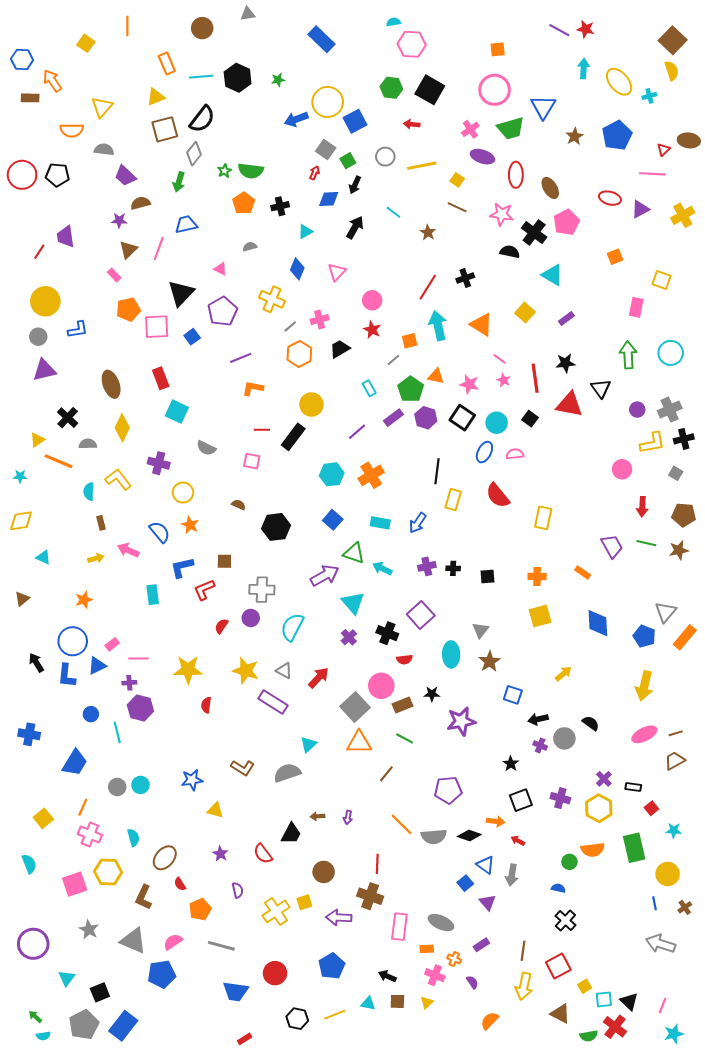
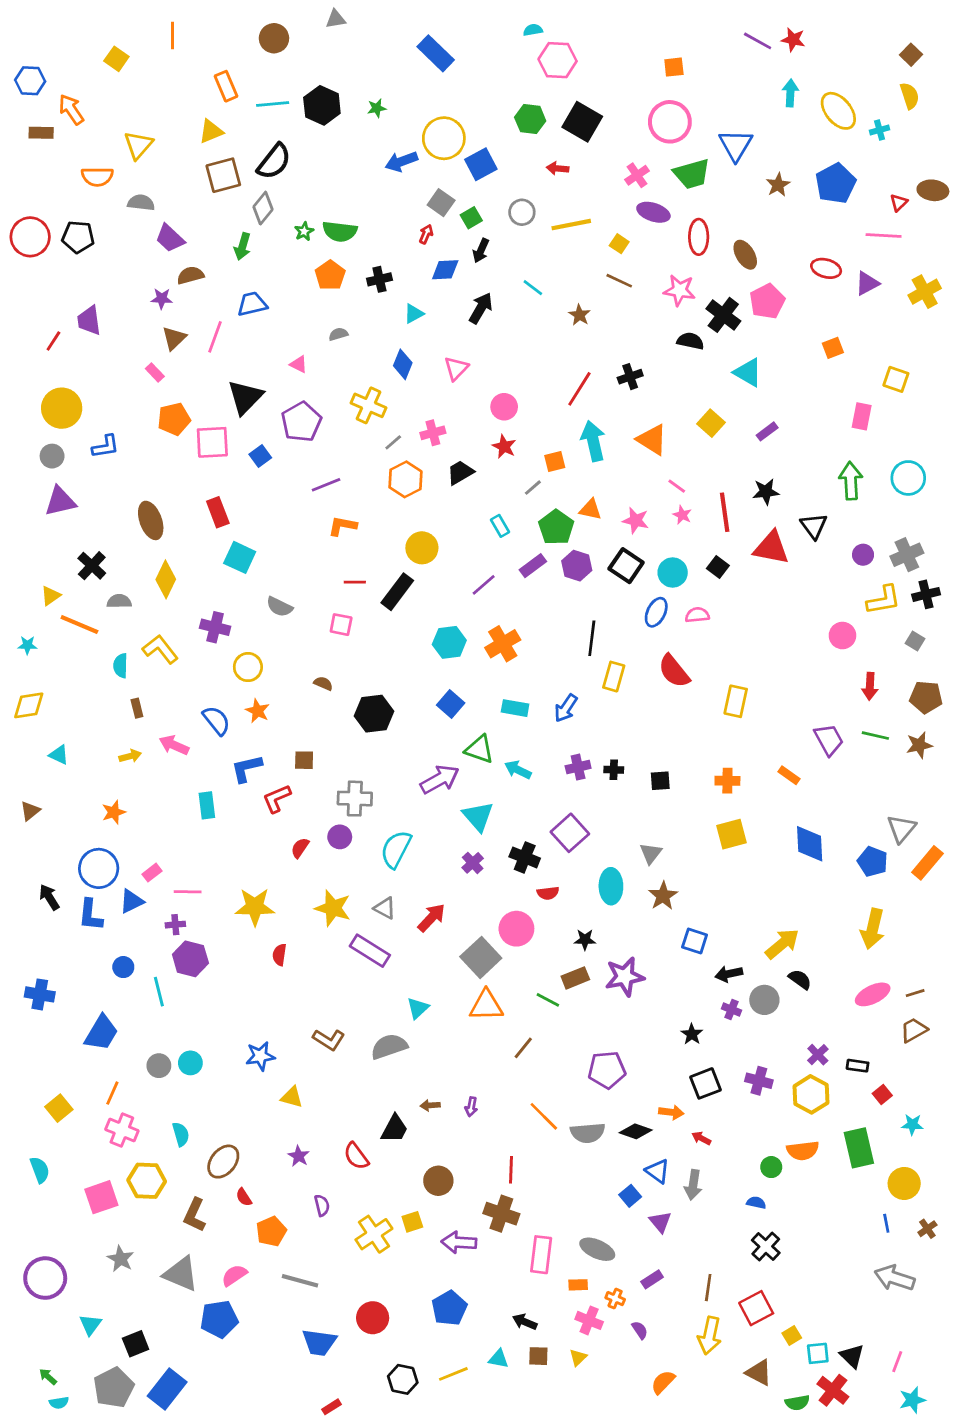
brown square: (673, 40) -> (911, 55), size x0.6
yellow arrow: (563, 674) -> (782, 944), moved, size x1.5
brown rectangle: (403, 705) -> (575, 978), moved

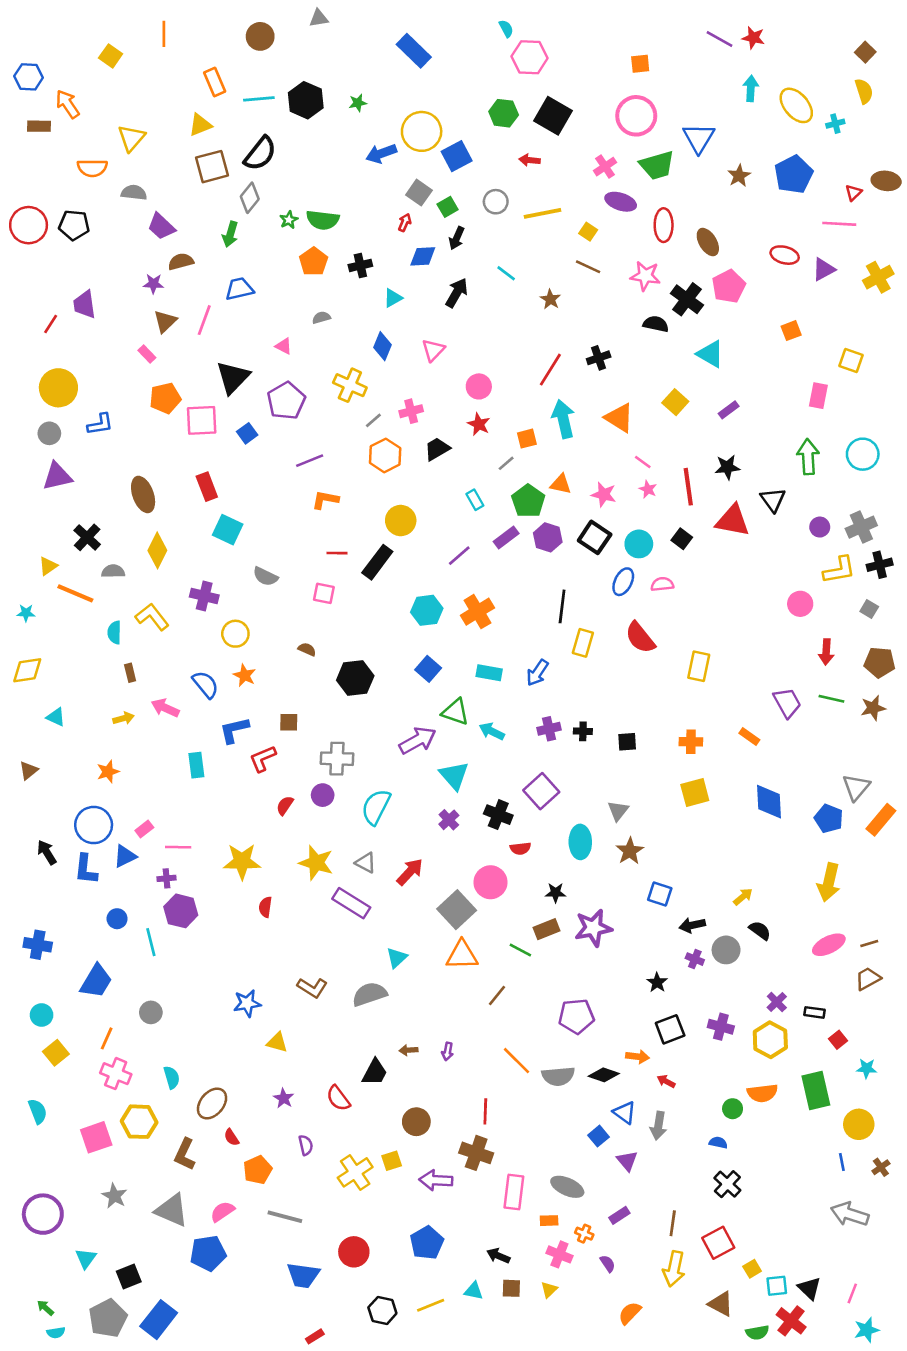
cyan semicircle: (533, 30) -> (506, 29), turned 72
yellow arrow: (782, 944) -> (743, 897), size x0.6
cyan circle: (190, 1063) -> (42, 1015), moved

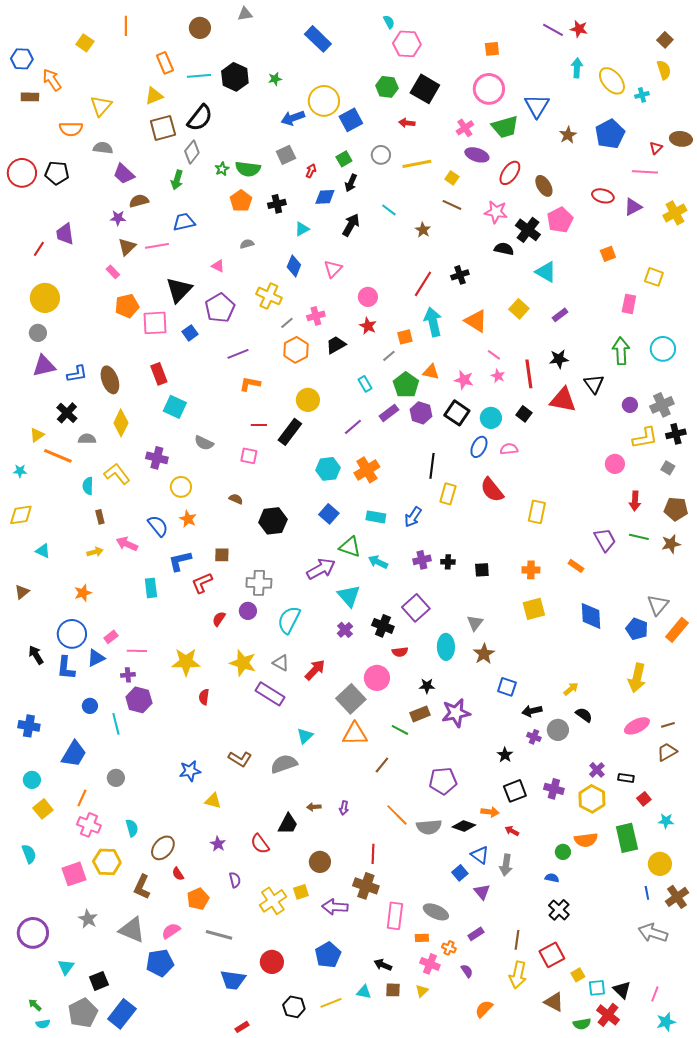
gray square: (419, 193) -> (286, 155), moved, turned 30
red ellipse: (664, 225) -> (510, 173), turned 35
pink line: (204, 320) -> (157, 246), turned 60
blue L-shape: (100, 424) -> (77, 374), moved
brown cross: (881, 1167) -> (677, 897), size x1.6

